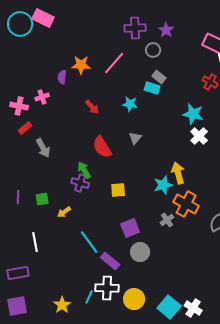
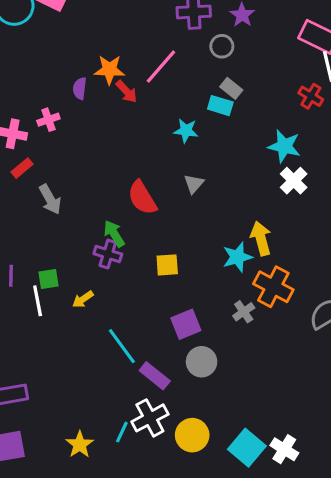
red arrow: (92, 107) -> (127, 92), moved
white line: (35, 242) -> (38, 301), moved
white cross: (107, 288) -> (150, 418), turned -30

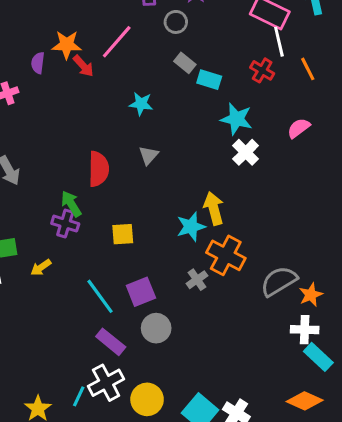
cyan rectangle: (220, 106) -> (209, 80), moved
red semicircle: (142, 198) -> (99, 169), turned -148
cyan line: (122, 346) -> (100, 296), moved

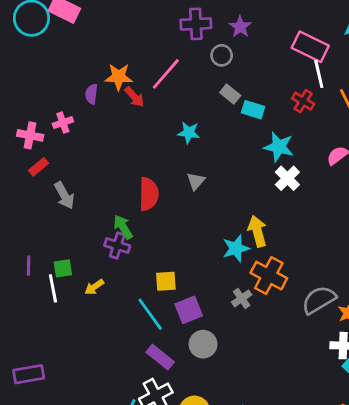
yellow square: (123, 234) -> (166, 281), moved

